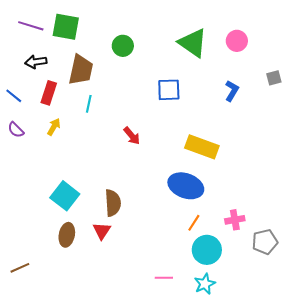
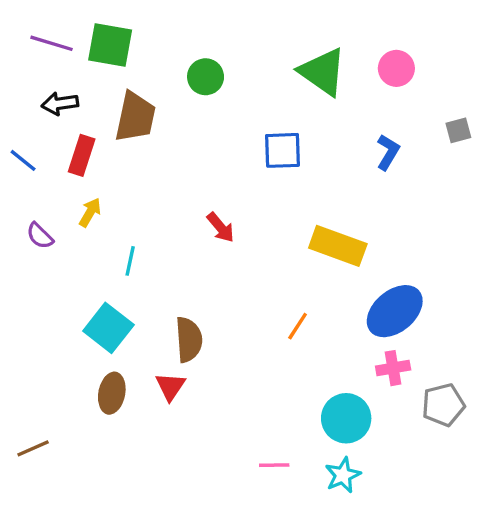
cyan line: (89, 104) -> (130, 261), moved
purple semicircle: (16, 130) -> (40, 236), moved
blue ellipse: (186, 186) -> (395, 311), moved, turned -60
orange line: (194, 223) -> (298, 326), moved

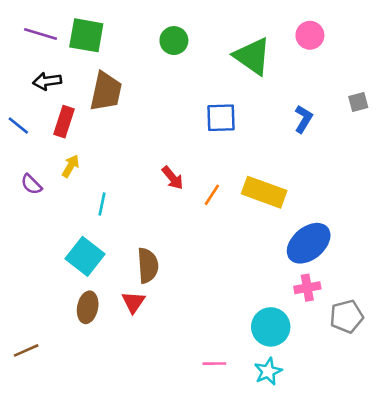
pink circle: (396, 68) -> (310, 35), moved
green circle: (206, 77) -> (174, 41), moved
orange line: (298, 326) -> (212, 195), moved

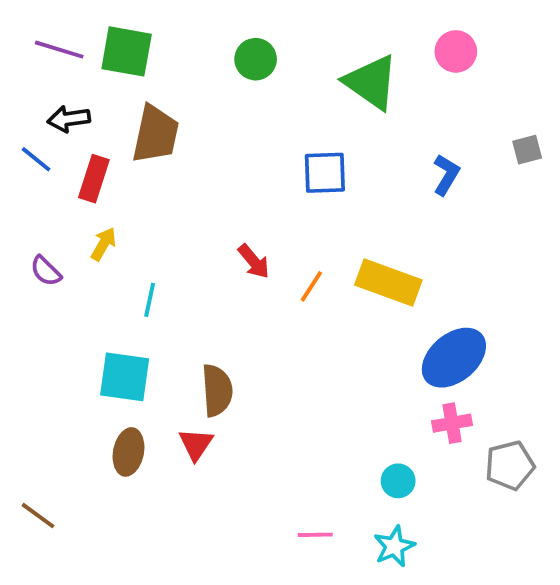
blue line: (18, 126) -> (36, 159), moved
cyan square: (85, 256) -> (125, 377), turned -30
cyan circle: (271, 327) -> (398, 481), size x0.6
brown line: (26, 350) -> (38, 516), turned 60

